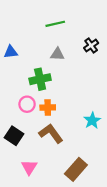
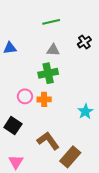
green cross: (40, 79) -> (48, 73), moved
brown L-shape: (51, 134) -> (48, 141), moved
pink triangle: (29, 167) -> (16, 162), moved

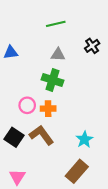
green cross: (48, 73) -> (52, 80), turned 30
cyan star: (85, 111) -> (84, 139), moved
brown L-shape: (48, 141) -> (41, 135), moved

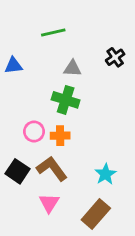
green line: (56, 24) -> (53, 33), moved
pink triangle: (17, 177) -> (49, 203), moved

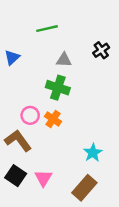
blue triangle: (13, 66) -> (12, 57), turned -35
orange cross: (60, 136) -> (53, 119), turned 35
brown L-shape: (52, 169) -> (18, 141), moved
black square: (18, 171) -> (16, 176), moved

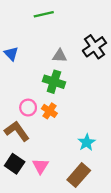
green line: (47, 29) -> (44, 14), moved
black cross: (101, 50) -> (94, 47), size x1.5
blue triangle: (12, 57) -> (11, 54), turned -32

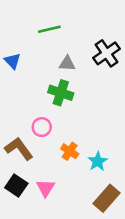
green line: (44, 14) -> (49, 29), moved
pink circle: (28, 108) -> (42, 127), moved
orange cross: (49, 111) -> (70, 151), moved
brown rectangle: (79, 175) -> (107, 198), moved

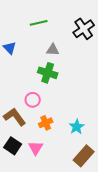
black cross: (107, 53) -> (84, 29), moved
orange cross: (70, 151) -> (46, 123), moved, turned 32

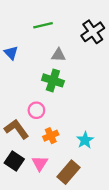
brown rectangle: (84, 156) -> (68, 172), moved

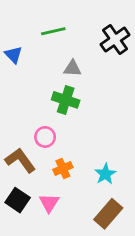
blue triangle: (11, 53) -> (13, 55), moved
brown rectangle: (68, 172) -> (108, 214), moved

